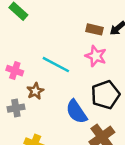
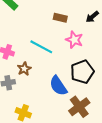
brown rectangle: (95, 29) -> (60, 18), moved

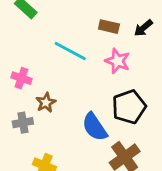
brown rectangle: (60, 18) -> (109, 27), moved
cyan line: (41, 47) -> (70, 51), moved

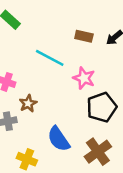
pink star: (118, 61) -> (84, 78), moved
blue semicircle: (95, 127) -> (59, 139), moved

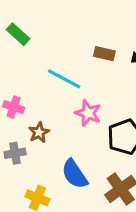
pink star: (84, 78) -> (88, 113), moved

